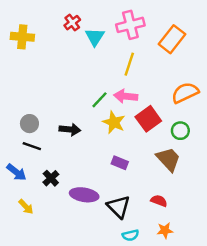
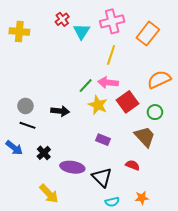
red semicircle: (159, 201) -> (133, 165), moved
yellow arrow: (26, 207) -> (49, 194), moved, size x1.5

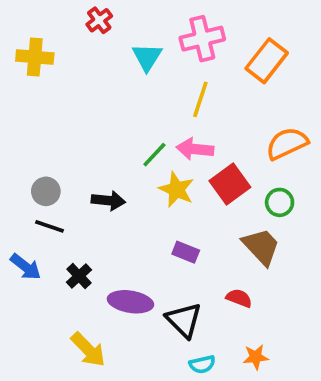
red cross: (62, 19) -> (99, 20), moved

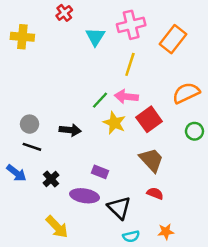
green circle: (280, 202) -> (194, 131), moved
brown trapezoid: (261, 247) -> (151, 160), moved
purple rectangle: (186, 252) -> (100, 172), moved

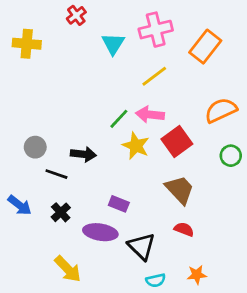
yellow line: (130, 64) -> (154, 76), turned 35
black line: (32, 147) -> (56, 174), moved

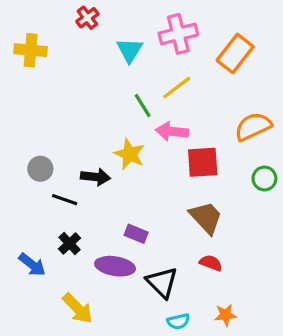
green line: (119, 119) -> (143, 105), moved, turned -75
red square: (177, 141) -> (203, 162), turned 32
yellow star: (136, 146) -> (130, 154), moved
blue arrow: (20, 205) -> (32, 265), moved

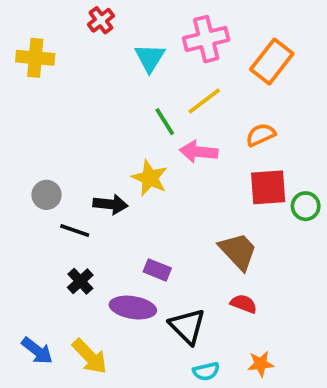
orange semicircle: (253, 127) -> (261, 135), moved, size x0.7
red square: (203, 162) -> (268, 187), moved
blue arrow: (32, 265) -> (37, 351), moved

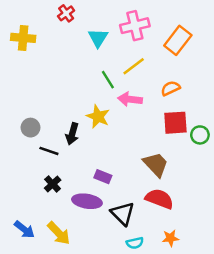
black arrow: (110, 204) -> (72, 134), turned 100
red semicircle: (244, 304) -> (159, 199), size x1.6

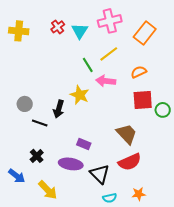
red cross: (66, 13) -> (58, 27), moved
black cross: (53, 184) -> (37, 156), moved
red semicircle: (159, 199) -> (130, 162), turned 135
blue arrow: (24, 229) -> (17, 176), moved

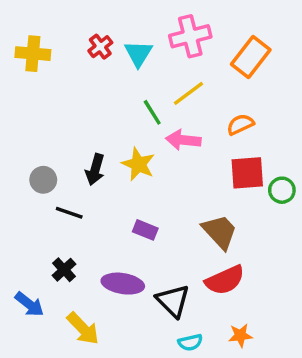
black arrow: (59, 109) -> (95, 169), moved
purple rectangle: (84, 144) -> (145, 230), moved

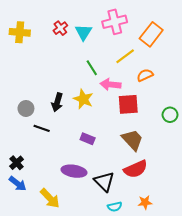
yellow line: (189, 93) -> (125, 56), moved
red square: (247, 173) -> (128, 104), moved
black cross: (64, 270) -> (17, 163), moved

